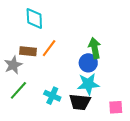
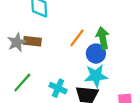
orange line: (49, 48) -> (77, 38), moved
gray star: (13, 65) -> (17, 42), moved

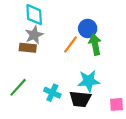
gray star: (17, 42) -> (34, 35), moved
blue circle: (96, 54) -> (88, 28), moved

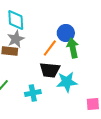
cyan cross: (52, 93) -> (33, 93), turned -35
black trapezoid: (80, 99) -> (50, 70), moved

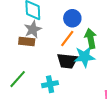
blue circle: (66, 33) -> (72, 18), moved
cyan star: (67, 82) -> (85, 57), moved

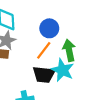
cyan star: (85, 57) -> (62, 70), turned 30

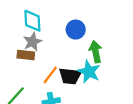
orange line: (44, 50) -> (50, 75), moved

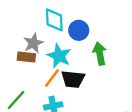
cyan diamond: (32, 21) -> (54, 20), moved
cyan star: (89, 72) -> (59, 56), moved

